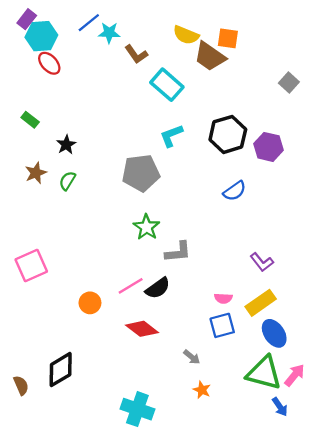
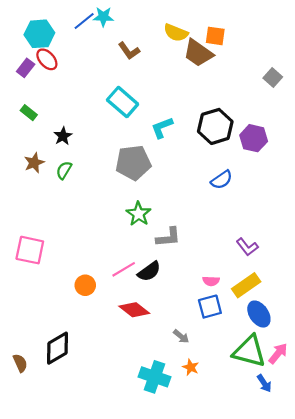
purple rectangle: (27, 19) -> (26, 68), moved
cyan star: (109, 33) -> (103, 17), moved
cyan rectangle: (167, 85) -> (123, 102), moved
pink square: (31, 266) -> (30, 250), turned 36
cyan cross: (137, 409) -> (155, 377), moved

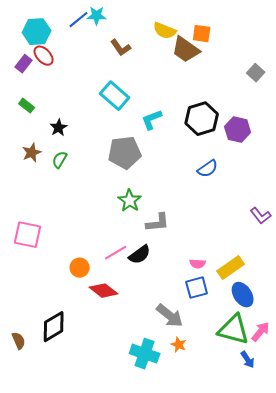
purple L-shape: (247, 247) -> (261, 216), moved
red diamond: (134, 310) -> (104, 291), moved
gray arrow: (181, 336) -> (170, 316), size x1.8

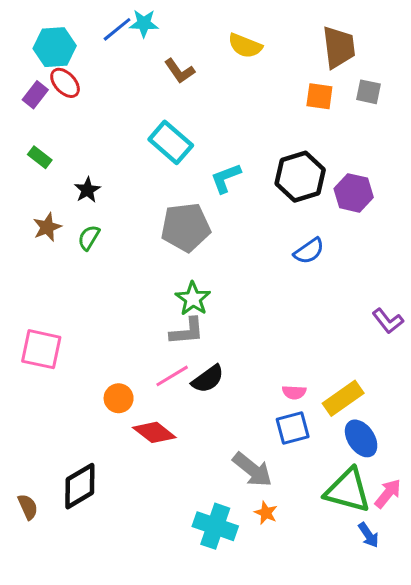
orange square: (202, 34) -> (319, 96), moved
brown trapezoid: (186, 50) -> (339, 47), moved, turned -132
gray square: (256, 73) -> (368, 92), moved, turned -30
gray L-shape: (158, 223) -> (187, 331), moved

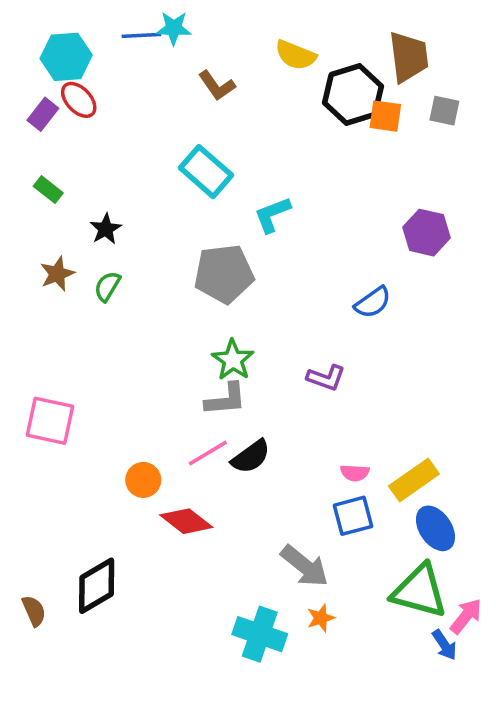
blue line: (117, 29) -> (141, 35), turned 36
black hexagon: (300, 177) -> (353, 94), moved
purple L-shape: (388, 321) -> (326, 378), moved, turned -32
pink arrow: (388, 493) -> (466, 616), moved
orange star: (266, 513) -> (321, 618), turned 30

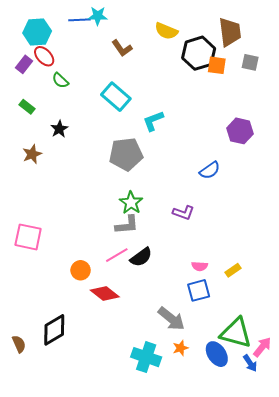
green semicircle: (107, 286) -> (60, 80), moved, turned -78
yellow rectangle: (414, 480) -> (233, 270), size x0.6
blue ellipse: (435, 528) -> (217, 354), moved

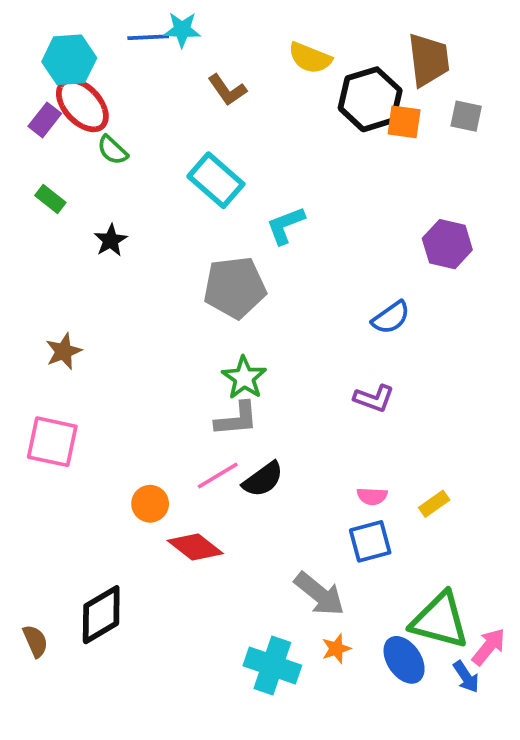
red ellipse: (44, 56) -> (82, 105), size x1.4
brown star: (32, 154) -> (64, 351), moved
purple L-shape: (183, 213) -> (374, 398), moved

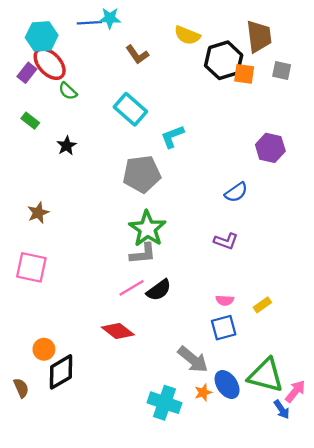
green star: (244, 378) -> (147, 229), size x1.4
orange circle: (150, 504) -> (44, 349), moved
blue ellipse: (404, 660) -> (227, 385), moved

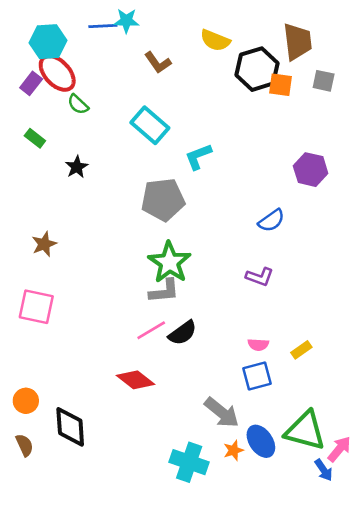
orange circle: (44, 349) -> (26, 401), moved
black diamond: (61, 372) -> (70, 427), turned -63

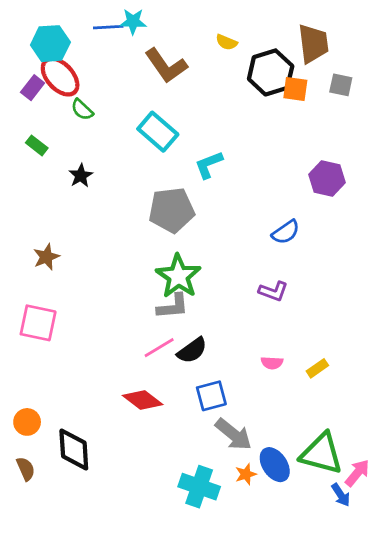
yellow semicircle: (215, 40) -> (227, 42), size x0.7
brown L-shape: (158, 63) -> (166, 66), size x1.5
blue square: (257, 376) -> (211, 396), moved

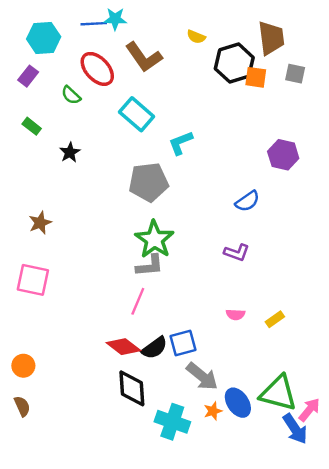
red ellipse: (60, 77) -> (97, 69), moved
pink line: (159, 348) -> (138, 301), turned -36
black semicircle: (192, 350) -> (154, 348), moved
black diamond: (74, 449) -> (132, 388), moved
blue arrow: (341, 495) -> (295, 429), size x1.5

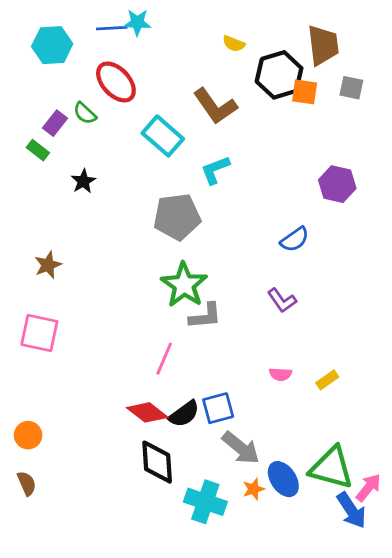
brown L-shape: (144, 57) -> (215, 106), moved
purple rectangle: (28, 76) -> (55, 123), moved
purple L-shape: (237, 252) -> (282, 300), turned 35
gray L-shape: (150, 266) -> (205, 316), moved

